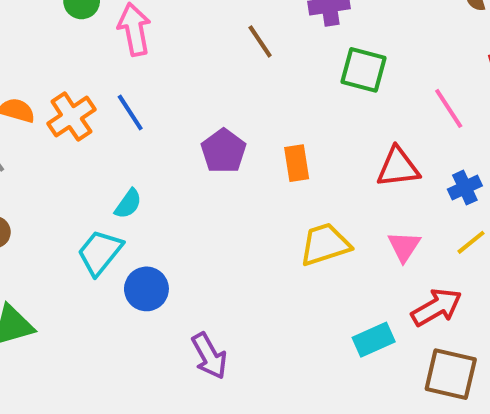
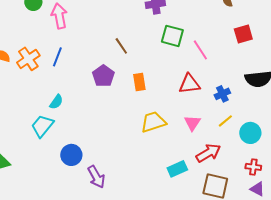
brown line: (260, 41) -> (121, 46), moved
pink line: (449, 108) -> (200, 50), moved
blue line: (130, 112) -> (57, 57), turned 54
blue circle: (146, 289) -> (71, 155), moved

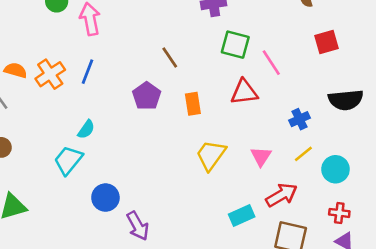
red triangle: (189, 84) -> (244, 92), moved
yellow trapezoid: (153, 122) -> (211, 155), turned -36

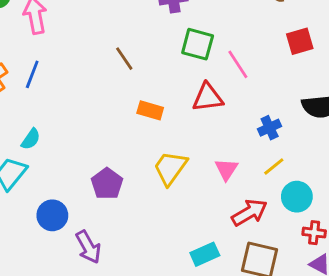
purple pentagon: (147, 96) -> (107, 184), moved
orange rectangle: (193, 104) -> (150, 110), turned -65
cyan circle: (335, 169) -> (297, 197), moved
cyan rectangle: (242, 216) -> (205, 254), moved

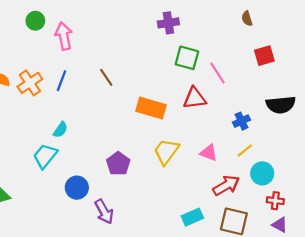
brown line: (124, 59) -> (106, 77), moved
orange rectangle: (150, 110) -> (151, 108), size x1.5
pink triangle: (226, 169) -> (209, 153), turned -42

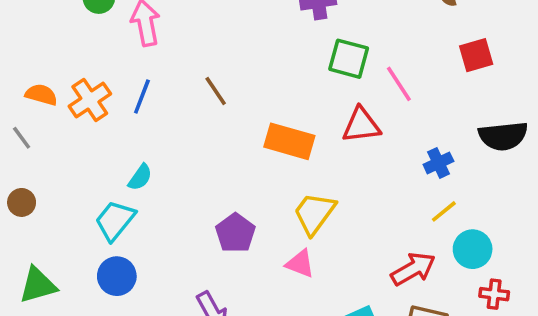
pink triangle: (209, 153) -> (300, 264), moved
blue circle: (77, 188) -> (117, 276), moved

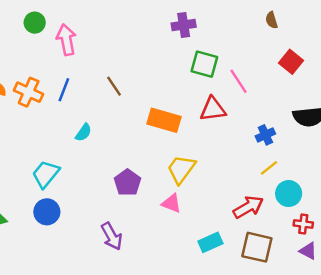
red square: (476, 55) -> (291, 62), turned -35
orange cross: (90, 100) -> (29, 92), turned -32
cyan semicircle: (140, 177) -> (83, 132), moved

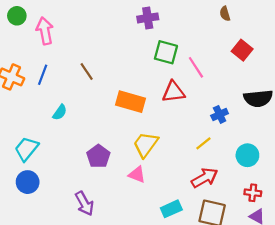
yellow line: (269, 168) -> (203, 143), moved
cyan circle: (289, 194) -> (247, 155), moved

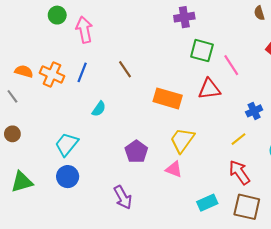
red arrow: (205, 178) -> (239, 172), turned -95

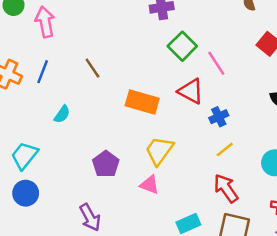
green square: (202, 51) -> (182, 46), turned 30
red triangle: (209, 89) -> (191, 91), turned 35
blue cross: (254, 111) -> (219, 117), moved

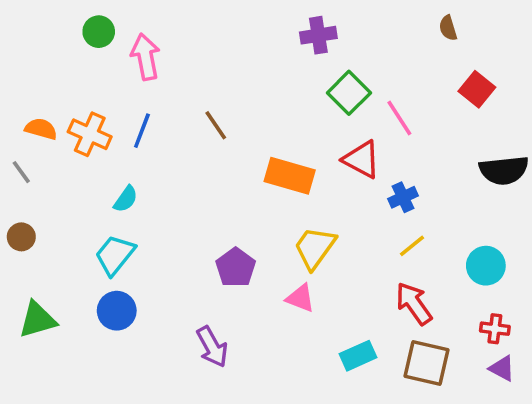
cyan semicircle: (62, 114) -> (126, 199), moved

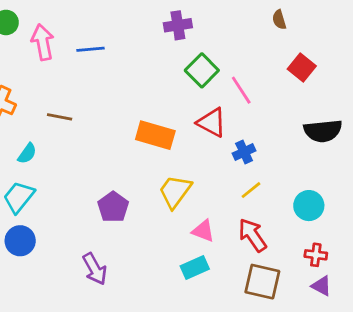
brown line: (216, 125) -> (60, 117), moved, turned -45
blue line: (142, 131) -> (91, 49), moved, turned 64
pink triangle: (300, 298) -> (203, 231), moved
cyan rectangle: (358, 356) -> (195, 268), moved

